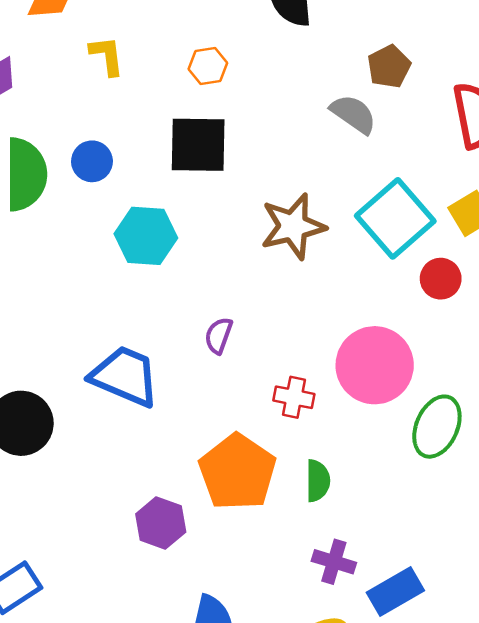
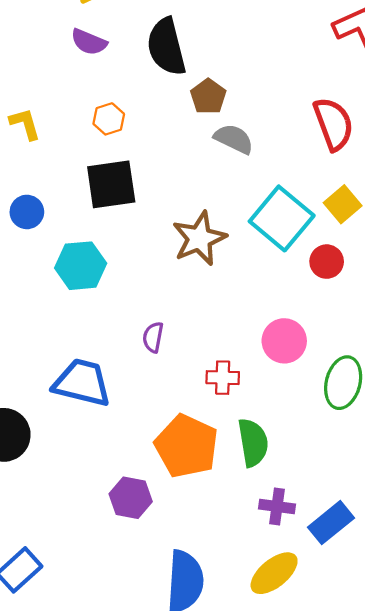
brown pentagon: (389, 66) -> (208, 96), moved
pink circle: (375, 365) -> (284, 341), size x0.7
green semicircle: (318, 481) -> (253, 443), size x1.4

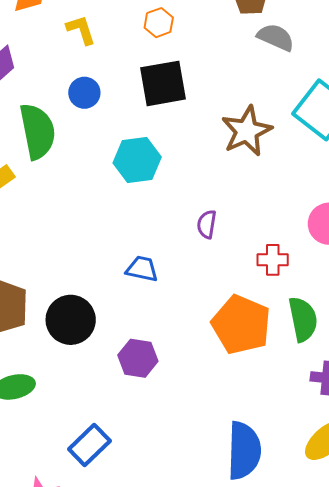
blue circle: (27, 212) -> (84, 93), moved
blue trapezoid: (82, 383) -> (142, 269), size x0.6
purple hexagon: (131, 498) -> (138, 358), moved

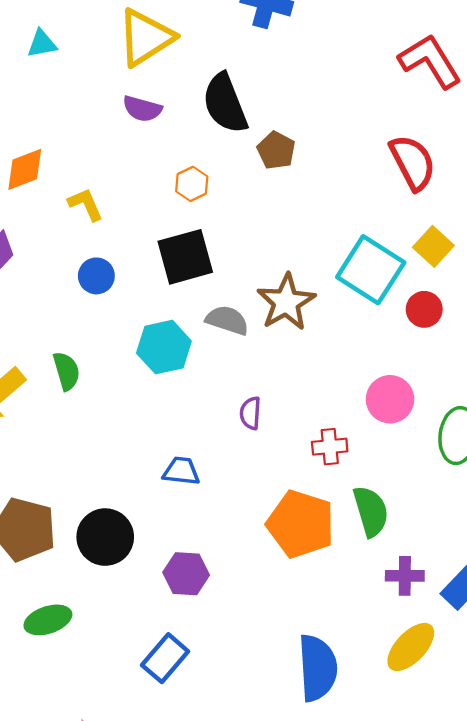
orange hexagon: (159, 23) -> (192, 184), moved
gray semicircle: (276, 37) -> (227, 320), moved
green semicircle: (37, 131) -> (66, 371), moved, size x0.6
blue rectangle: (89, 445) -> (165, 658), moved

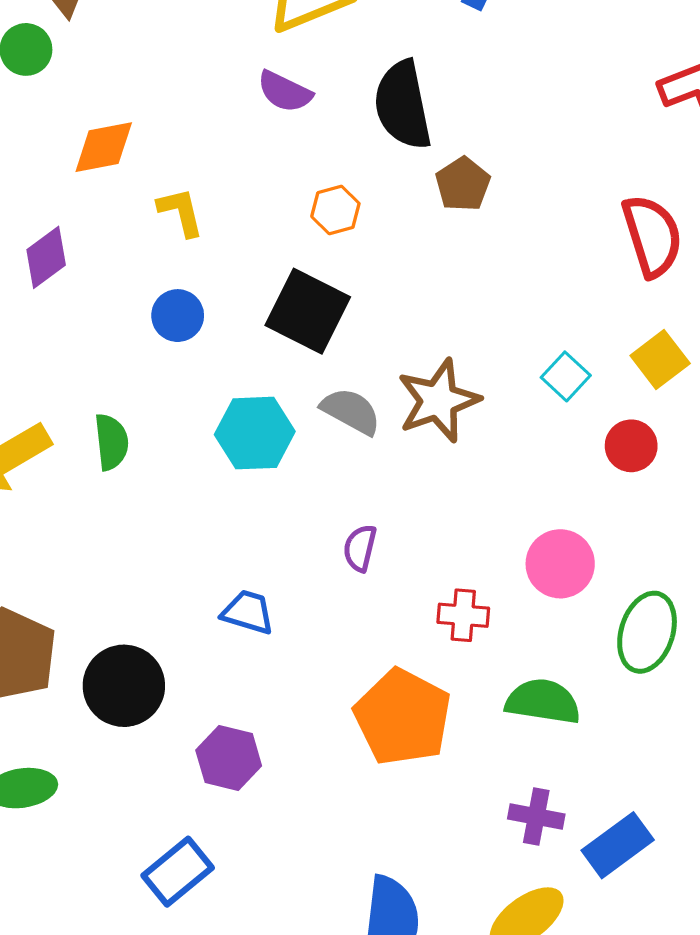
black square: (185, 257) -> (308, 311), turned 32
cyan square: (371, 270) -> (566, 376), size x0.5
green semicircle: (371, 511) -> (543, 702), moved, turned -75

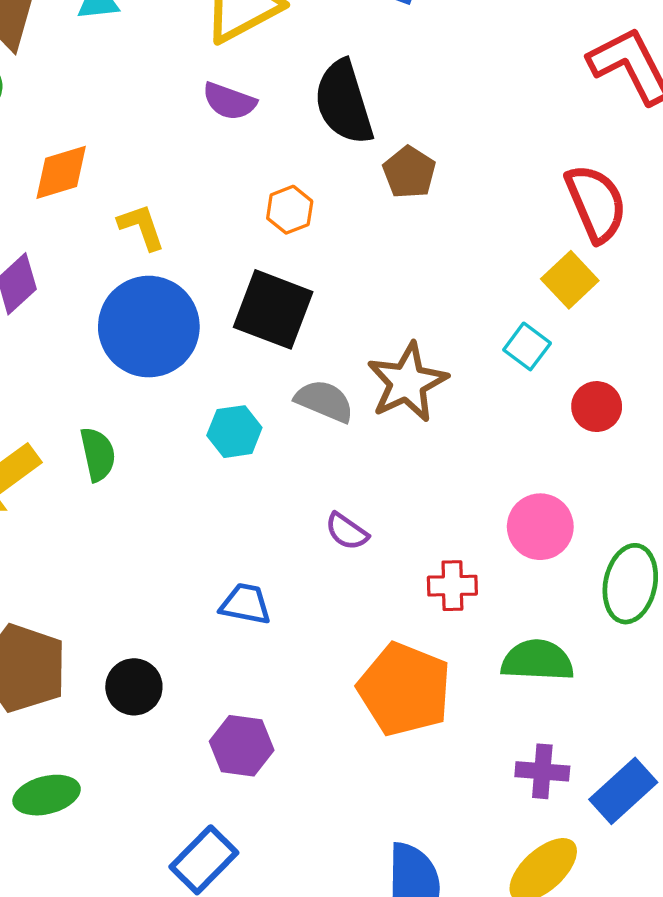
blue circle: (178, 316) -> (149, 327), size x2.0
yellow square: (660, 359) -> (570, 280), moved
cyan hexagon: (255, 433) -> (234, 432), size x0.7
purple semicircle: (360, 548) -> (347, 531), turned -63
black circle: (124, 686) -> (134, 687), size x0.7

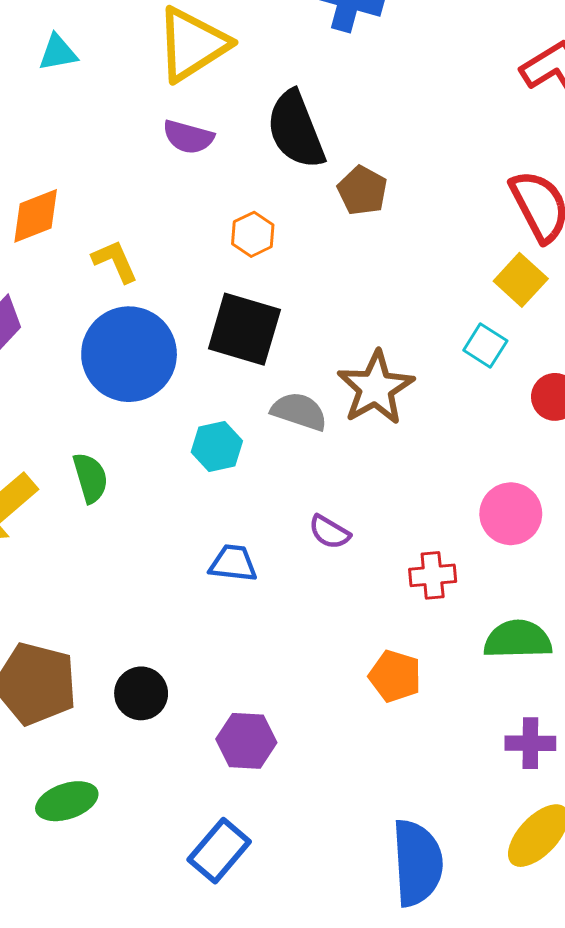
blue trapezoid: (246, 604) -> (233, 563), moved
orange pentagon: (404, 689) -> (395, 676), size x0.6

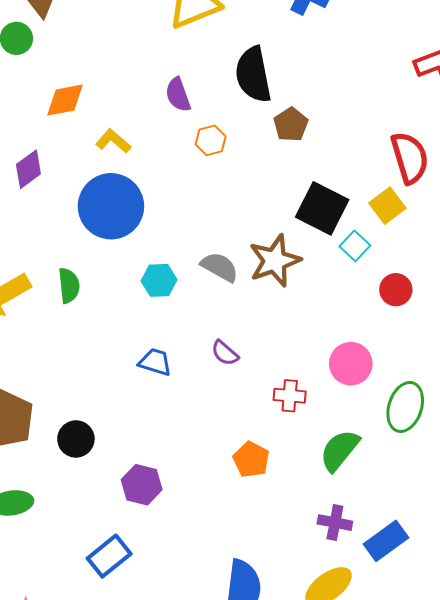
purple semicircle: (188, 137) -> (178, 95), moved, turned 44
yellow L-shape: (115, 261) -> (113, 141), turned -36
black square: (244, 329) -> (322, 208), moved
green semicircle: (518, 639) -> (339, 450), turned -60

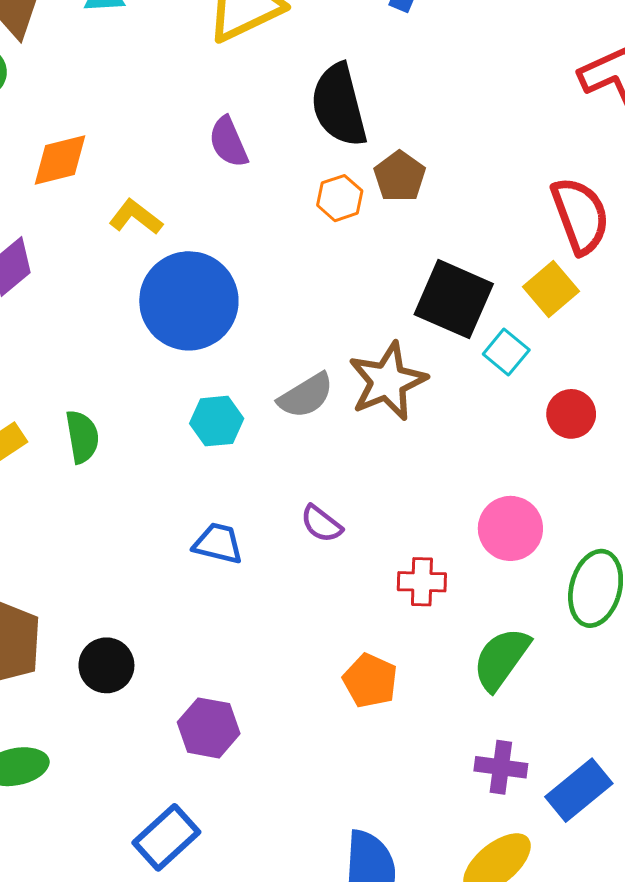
orange hexagon: (211, 140) -> (340, 198), moved
blue circle: (111, 206) -> (189, 301), moved
gray semicircle: (220, 267) -> (306, 396), turned 123

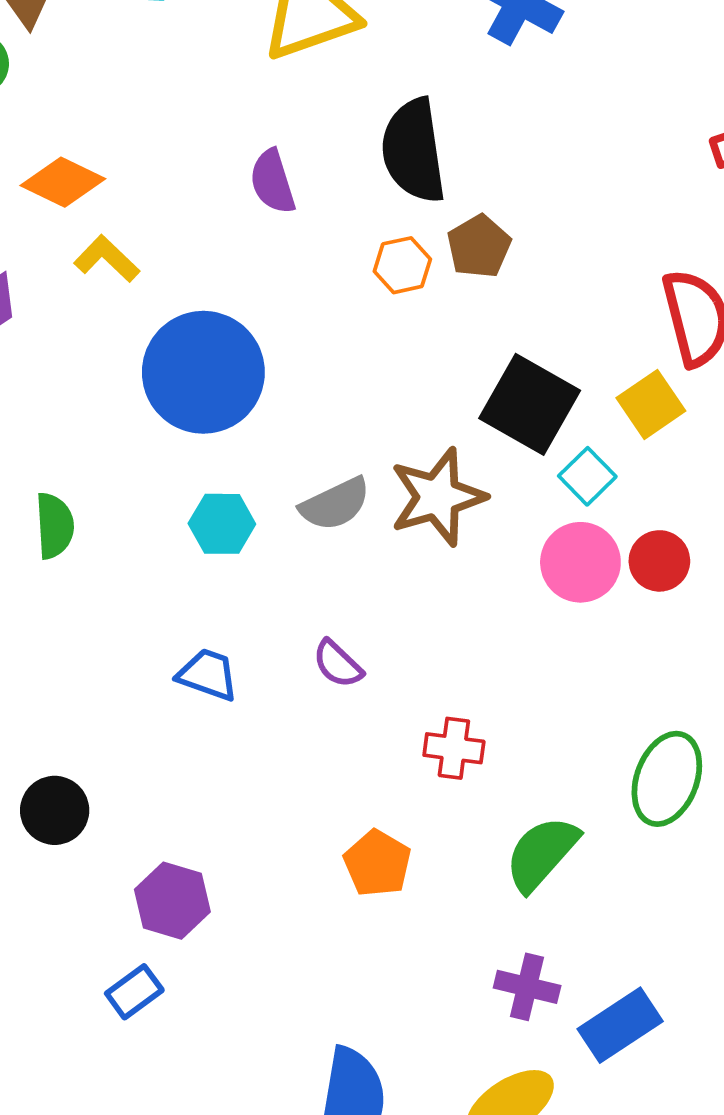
orange diamond: (60, 160) -> (63, 182), turned 34
yellow L-shape: (136, 217) -> (107, 259), moved
pink circle: (510, 528) -> (580, 562), moved
blue rectangle: (166, 837) -> (134, 992), moved, size x0.7

